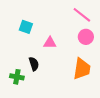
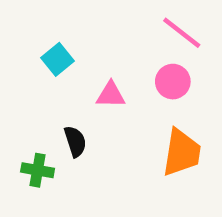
cyan square: (26, 27) -> (57, 59), turned 32
pink circle: (86, 37) -> (173, 82), moved

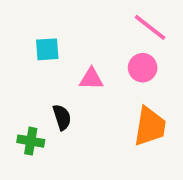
cyan square: (57, 59) -> (47, 49), turned 35

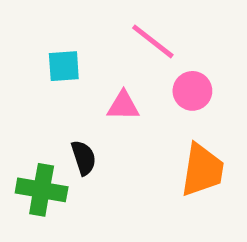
pink line: (150, 27) -> (153, 41), moved
green cross: (31, 141) -> (42, 190), size x1.4

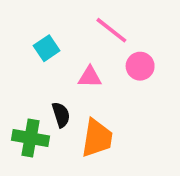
cyan square: (64, 66) -> (47, 48), turned -30
orange trapezoid: (202, 170) -> (97, 138), moved

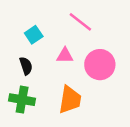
pink circle: (140, 66) -> (100, 65), moved, size x1.5
black semicircle: (61, 115) -> (26, 66), moved

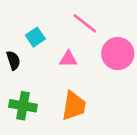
pink circle: (100, 65) -> (118, 54), moved
black semicircle: (26, 66) -> (13, 60), moved

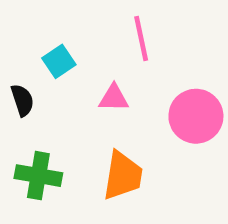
pink line: (85, 23) -> (141, 39), turned 40
pink circle: (118, 54) -> (196, 116), moved

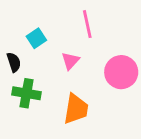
pink triangle: (114, 98) -> (70, 61), turned -48
green cross: (38, 176) -> (26, 93), moved

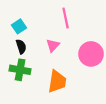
cyan square: (36, 38) -> (19, 26), moved
black semicircle: (14, 62) -> (21, 47), moved

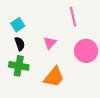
pink line: (66, 18) -> (73, 17), moved
orange trapezoid: (57, 81) -> (54, 77), turned 30

